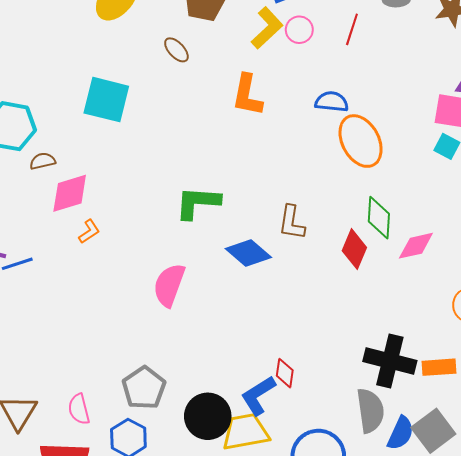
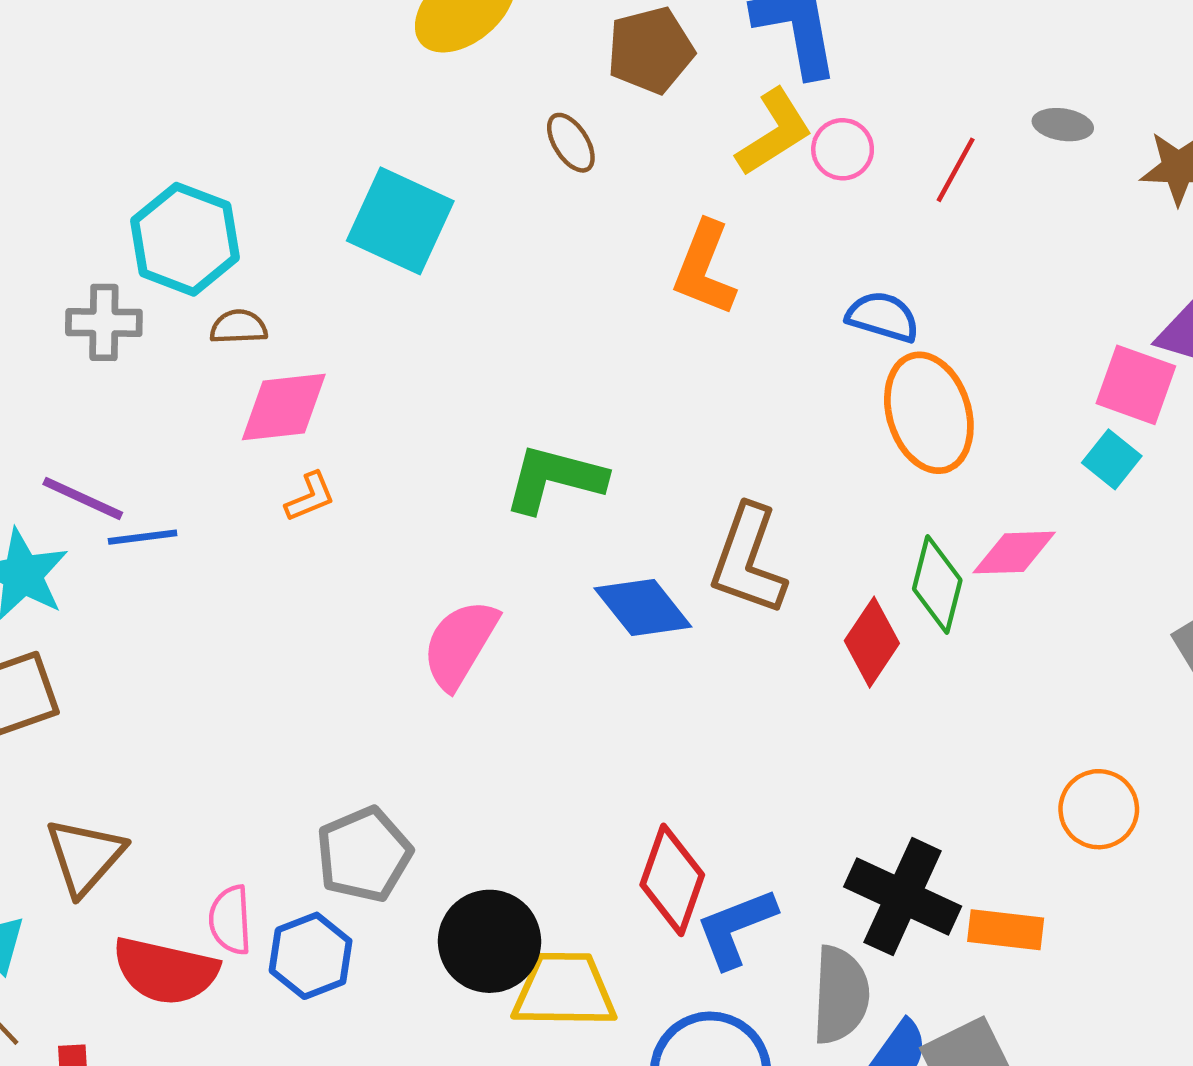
brown L-shape: (292, 223) -> (748, 560), size x1.4
pink diamond: (416, 246) -> (1014, 553), moved
red diamond: (285, 373) -> (672, 880), size x1.6
blue L-shape: (258, 395) -> (736, 928), moved
pink semicircle: (79, 409) -> (230, 920), moved

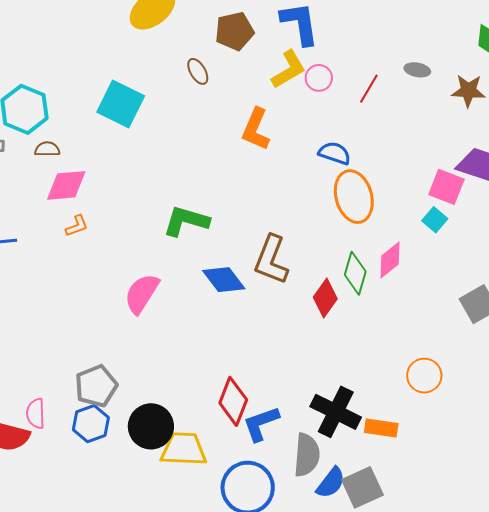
pink diamond: (1014, 553) -> (390, 260), turned -39
blue hexagon: (311, 956) -> (91, 424), moved

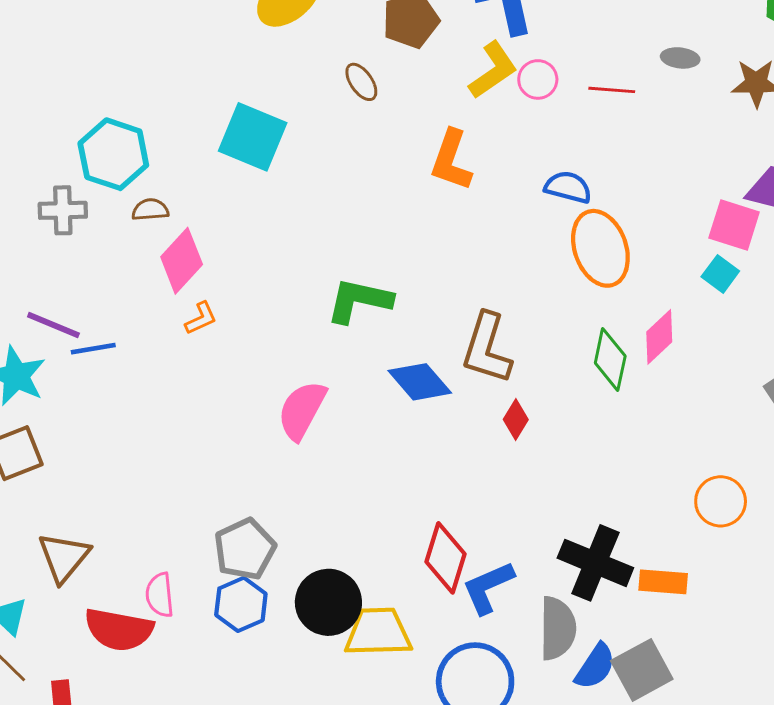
red line: (369, 89) -> (612, 90), turned 68
pink diamond: (66, 185) -> (182, 261), turned -39
red diamond: (325, 298) -> (516, 420), moved, size x0.7

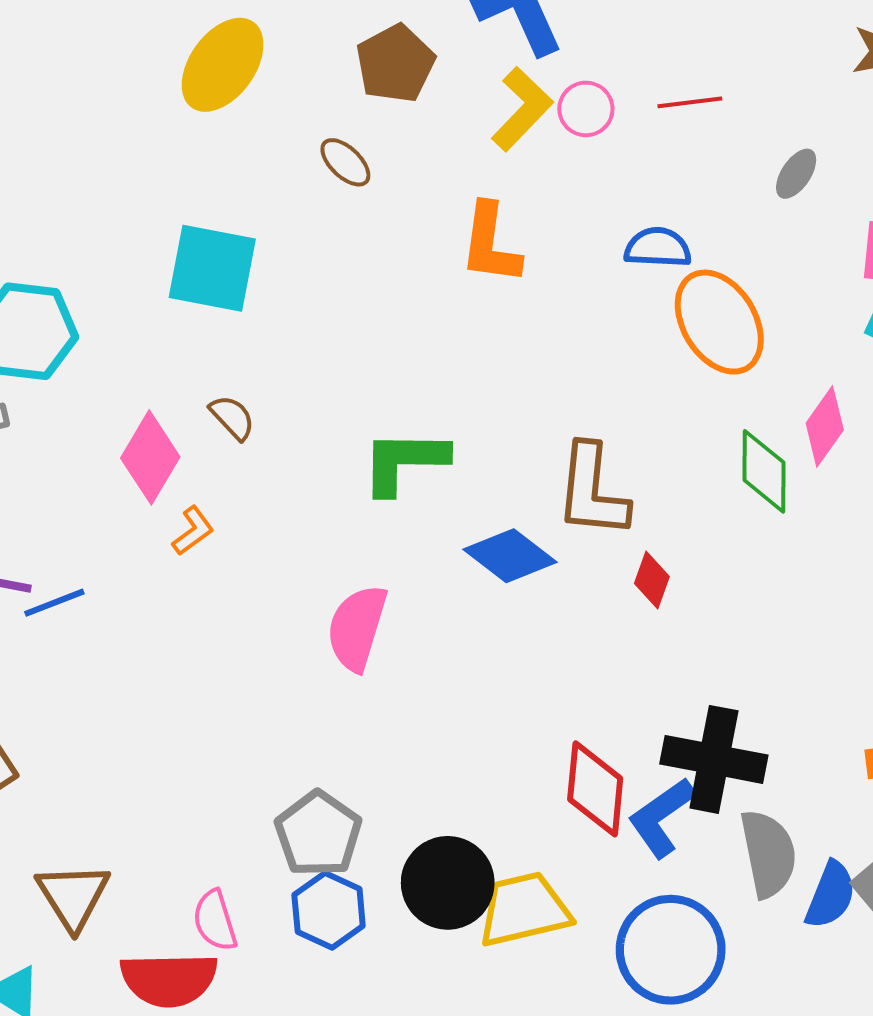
gray ellipse: (680, 58) -> (796, 174), moved, turned -51
brown semicircle: (150, 210) -> (232, 417), moved, turned 63
black cross: (595, 563) -> (714, 759), moved

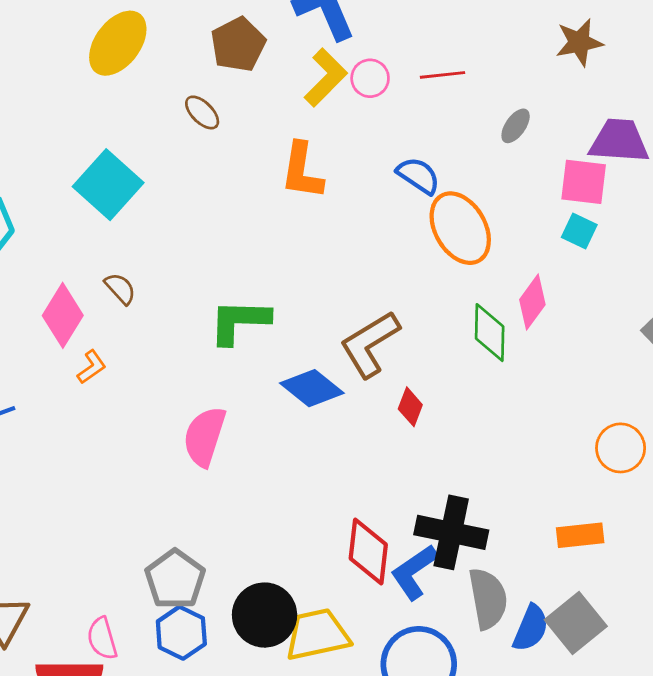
blue semicircle: (658, 248) -> (418, 176), turned 30
cyan square: (212, 268) -> (108, 185), turned 30
brown L-shape: (592, 491) -> (370, 344), turned 52

